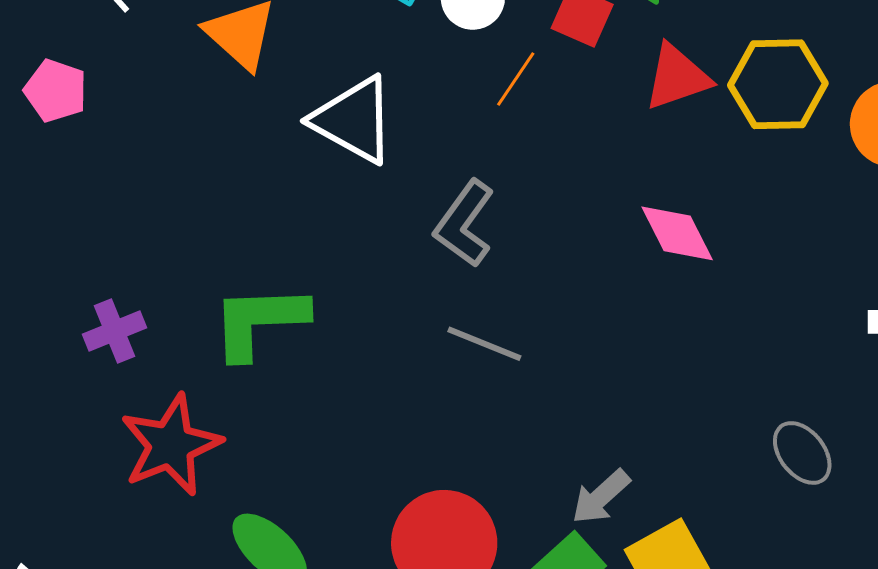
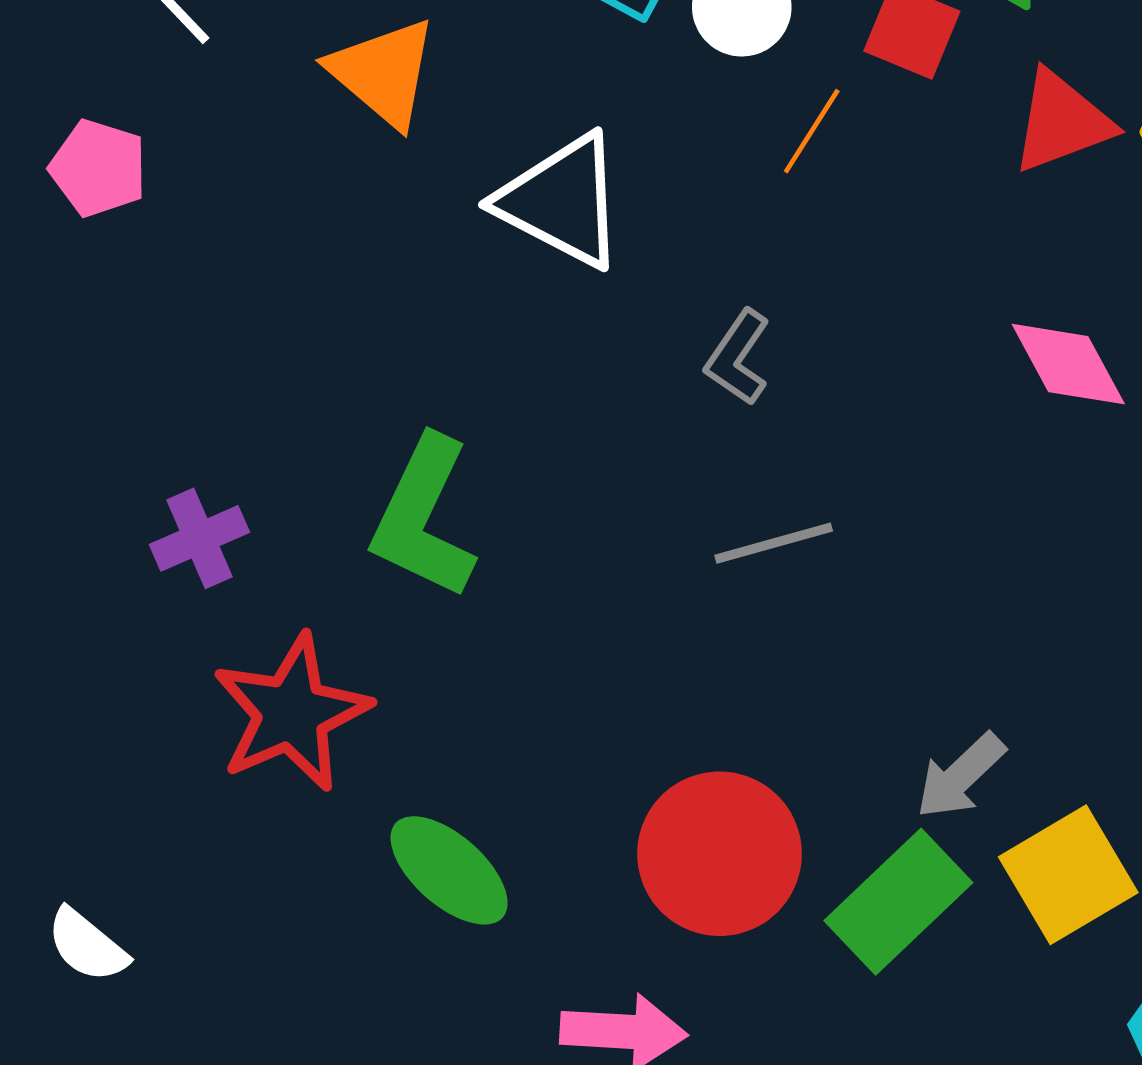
gray L-shape: (464, 224) -> (738, 358), size x0.7
green L-shape: (259, 321) -> (424, 517), turned -61
gray line: (484, 344) -> (774, 543), turned -36

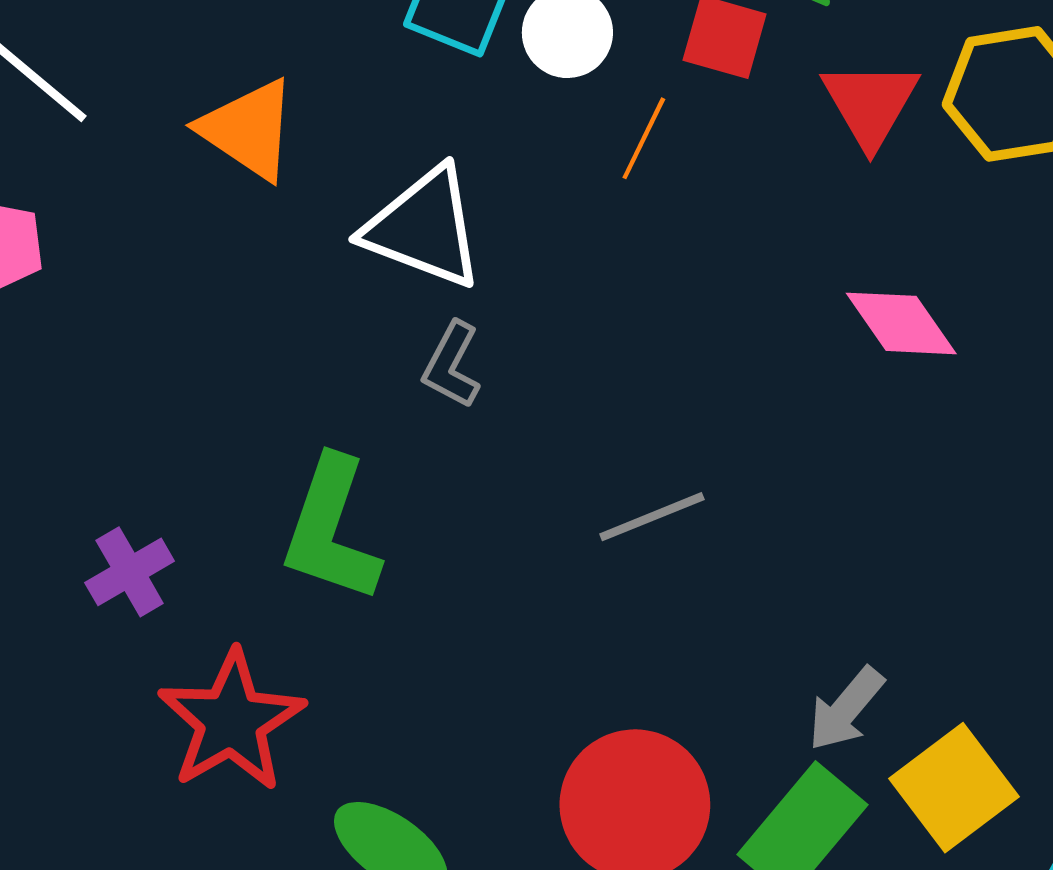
red triangle: (1062, 122) -> (870, 104), turned -33
gray L-shape: (738, 358) -> (452, 365), moved

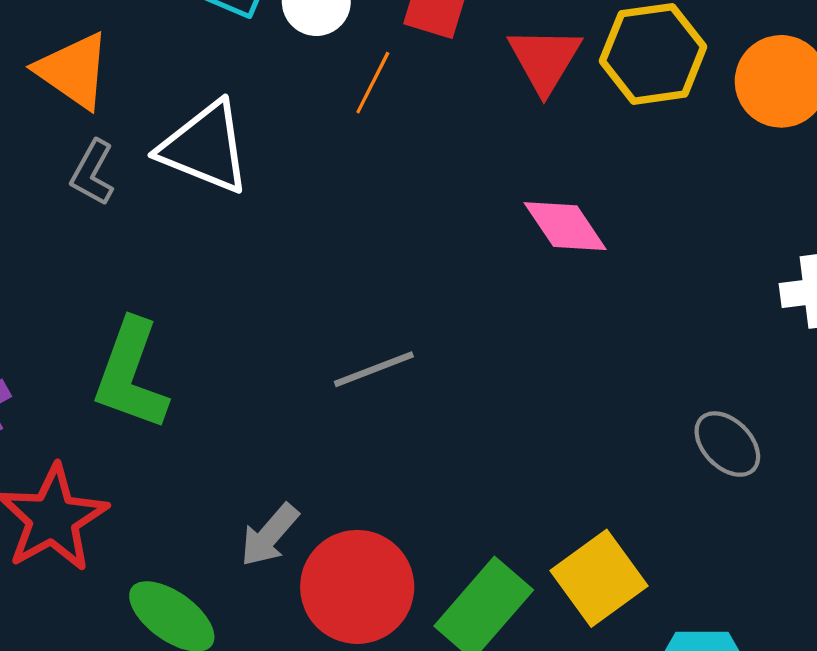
gray L-shape: (452, 365) -> (93, 173), moved
gray arrow: (846, 709) -> (269, 535), moved

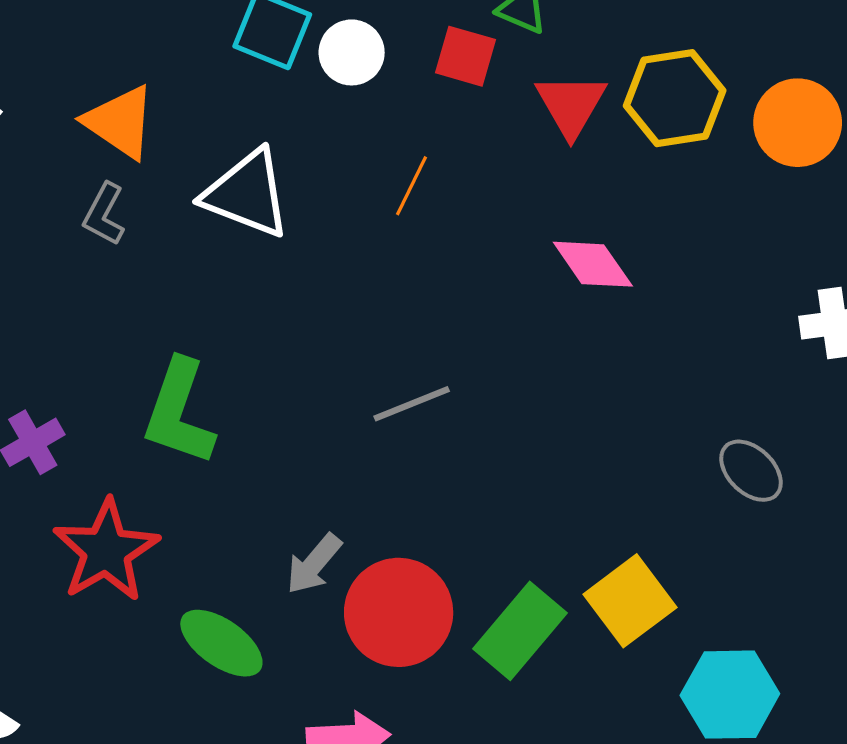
orange line: (373, 83) -> (412, 186), moved
gray L-shape: (93, 173) -> (104, 214), moved

